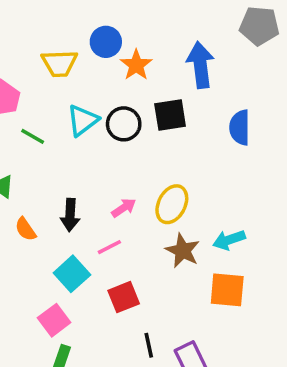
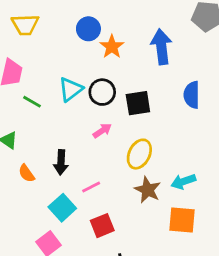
yellow trapezoid: (59, 63) -> (25, 25), moved
black square: (170, 115) -> (138, 103), moved
pink arrow: (124, 208) -> (102, 131), moved

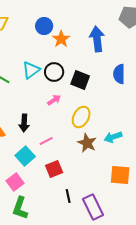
black square: (138, 103) -> (80, 80), turned 30
orange square: (182, 220) -> (120, 175), moved

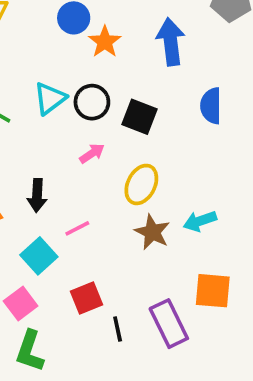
red square: (54, 169) -> (86, 298), moved
purple rectangle: (93, 207) -> (169, 324), moved

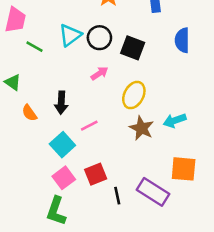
pink square: (21, 303) -> (64, 178), moved
purple rectangle: (169, 324) -> (153, 192), turned -32

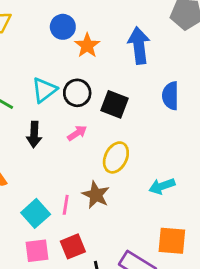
black arrow: (61, 103) -> (34, 134), moved
pink line: (89, 126) -> (66, 205), moved, turned -54
brown star: (141, 128) -> (96, 195), moved
pink square: (64, 178) -> (37, 251), turned 30

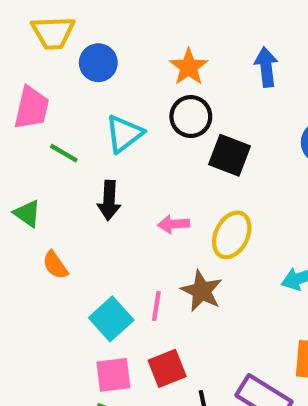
blue circle: (63, 27) -> (98, 63), moved
blue arrow: (139, 45) -> (266, 67), size x0.7
black circle: (77, 93) -> (191, 117), moved
pink arrow: (77, 133) -> (174, 224), moved, turned -150

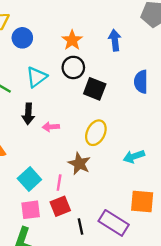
pink arrow: (174, 224) -> (51, 127), moved
pink line: (156, 306) -> (59, 183), moved

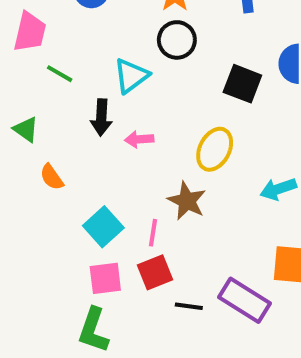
cyan triangle: (37, 77) -> (131, 76), moved
black square: (95, 89) -> (242, 84), moved
black line: (80, 226) -> (189, 306), turned -70

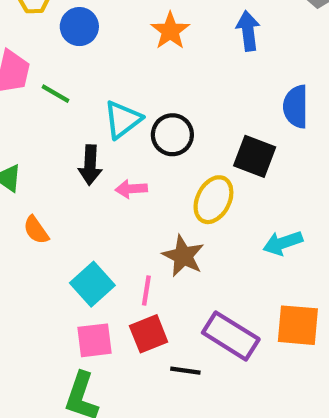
black circle: (177, 40) -> (172, 135), moved
green line: (60, 74) -> (56, 94), moved
black square: (242, 84) -> (255, 156), moved
purple rectangle: (244, 300) -> (231, 336), moved

